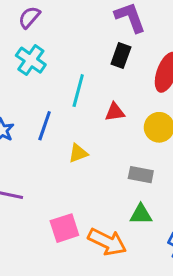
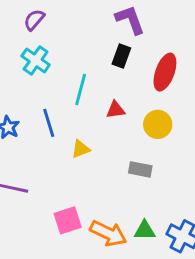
blue line: (45, 126) -> (49, 123), turned -36
green triangle: (141, 214) -> (145, 230), moved

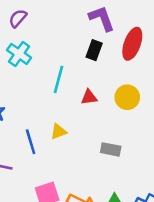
red ellipse: (165, 72) -> (132, 44), moved
blue line: (49, 123) -> (31, 142), moved
yellow circle: (158, 124) -> (127, 97), moved

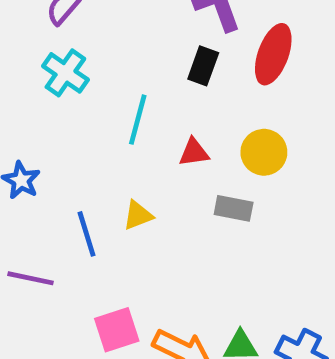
gray rectangle: (111, 149) -> (234, 208), moved

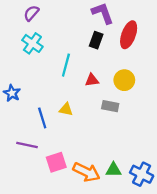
yellow triangle: (138, 215) -> (66, 109), turned 32
purple line: (30, 278) -> (27, 145), moved

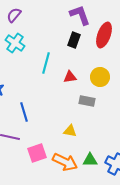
yellow triangle: (66, 109) -> (70, 131), moved

